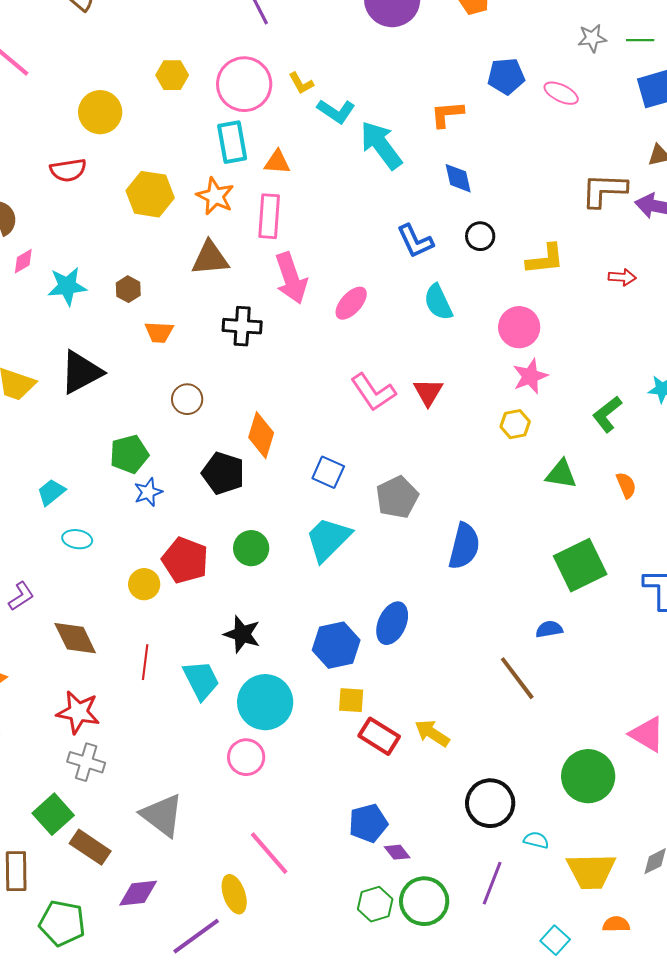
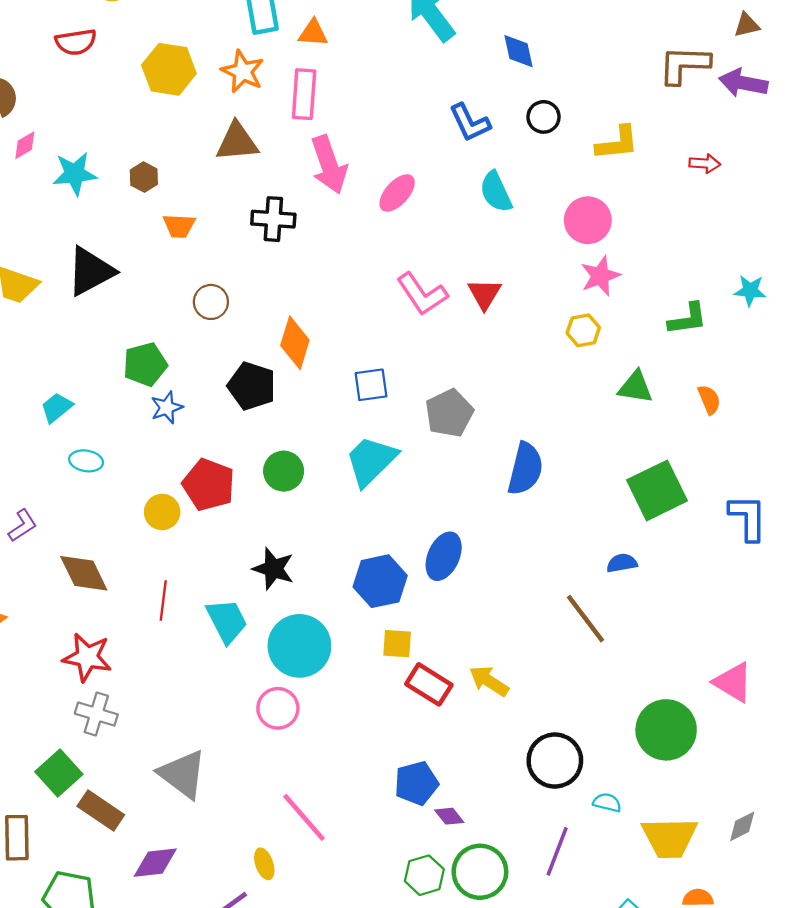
green L-shape: (607, 414) -> (688, 319), turned -150
blue square: (328, 472) -> (371, 385), turned -32
yellow ellipse: (234, 894) -> (264, 864), size x0.7

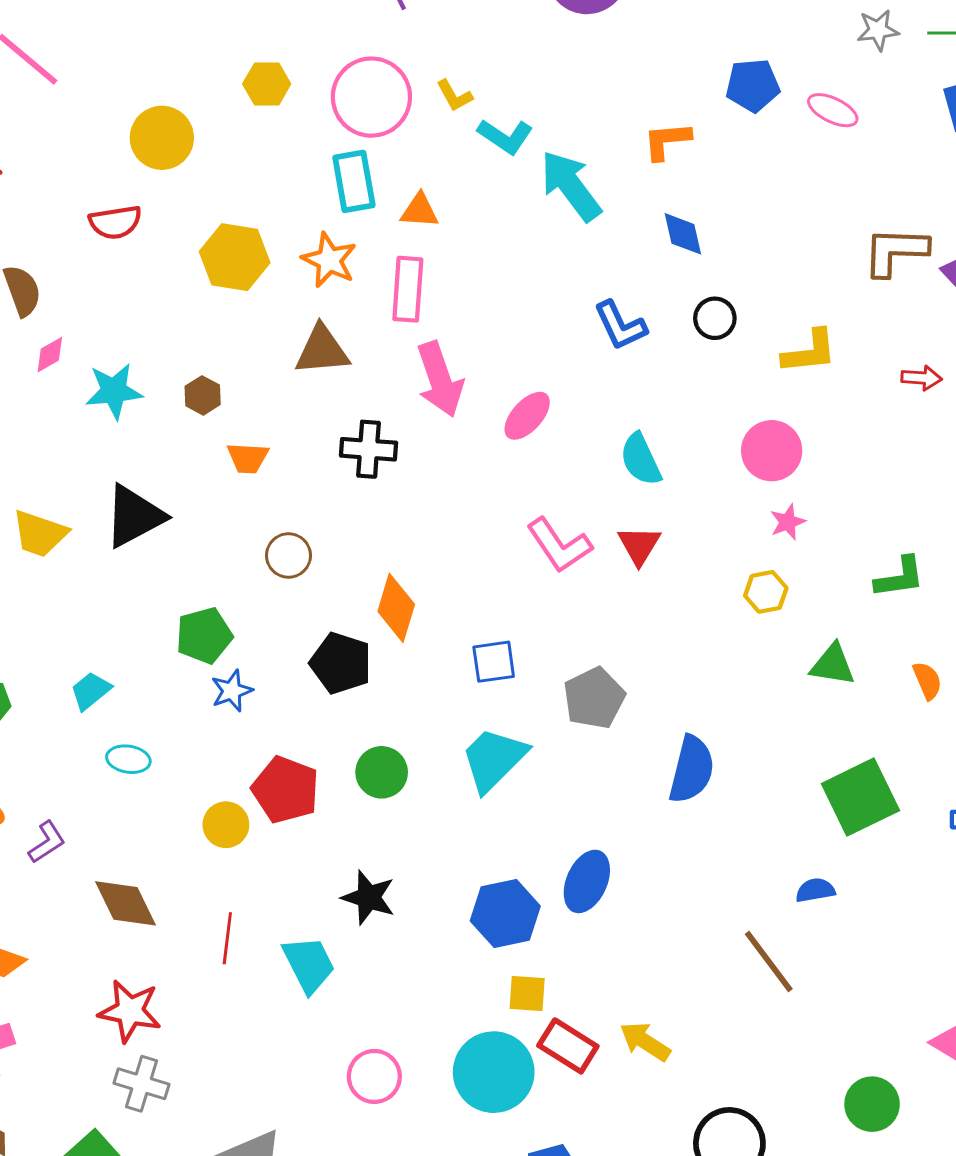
cyan semicircle: (496, 192) -> (641, 459), moved
pink star: (600, 276) -> (788, 522), size x0.7
cyan circle: (299, 646) -> (494, 1072), moved
green circle: (666, 730) -> (872, 1104), size x0.7

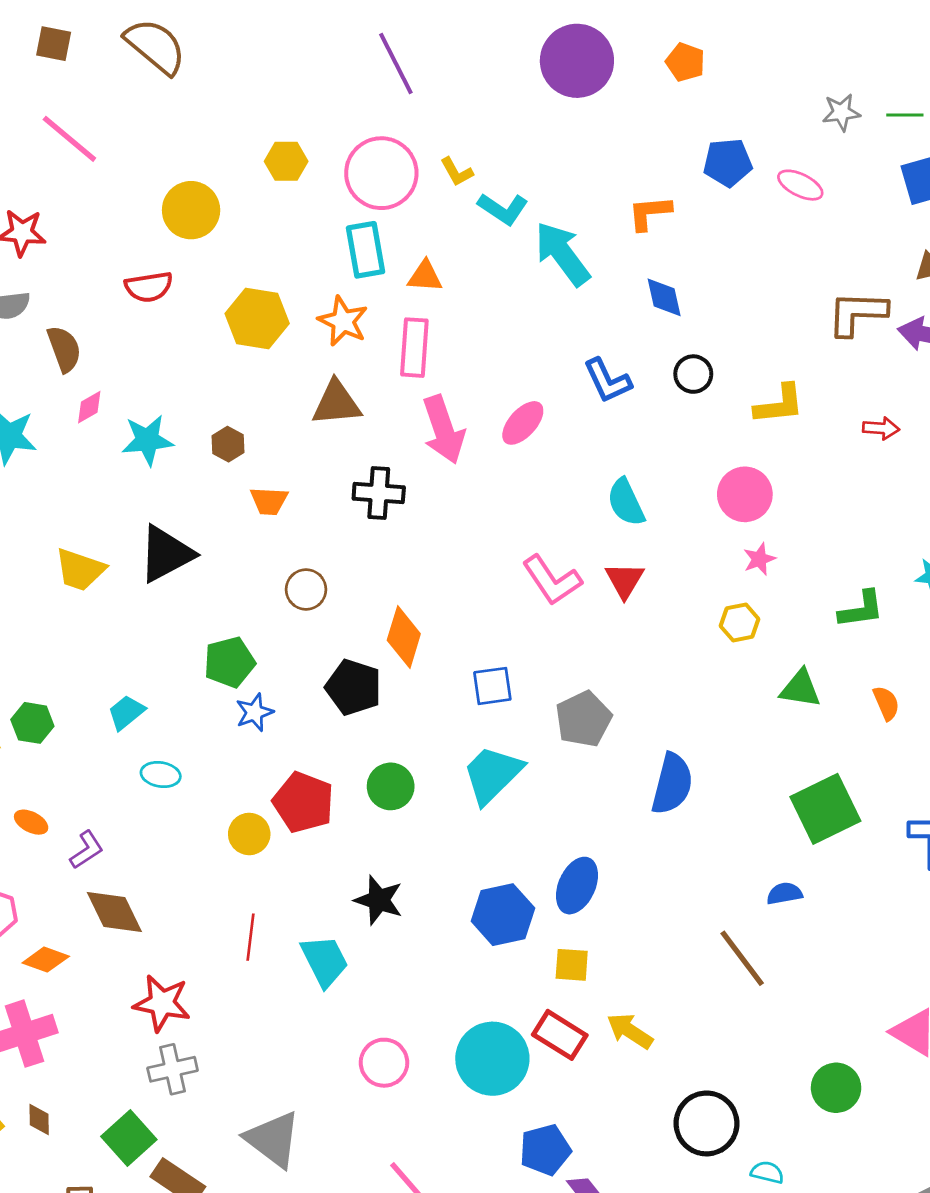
pink ellipse: (527, 416) -> (523, 423), moved
brown diamond: (125, 903) -> (114, 912), moved
yellow square: (527, 994) -> (572, 965), moved
gray cross: (141, 1084) -> (173, 1069), turned -30

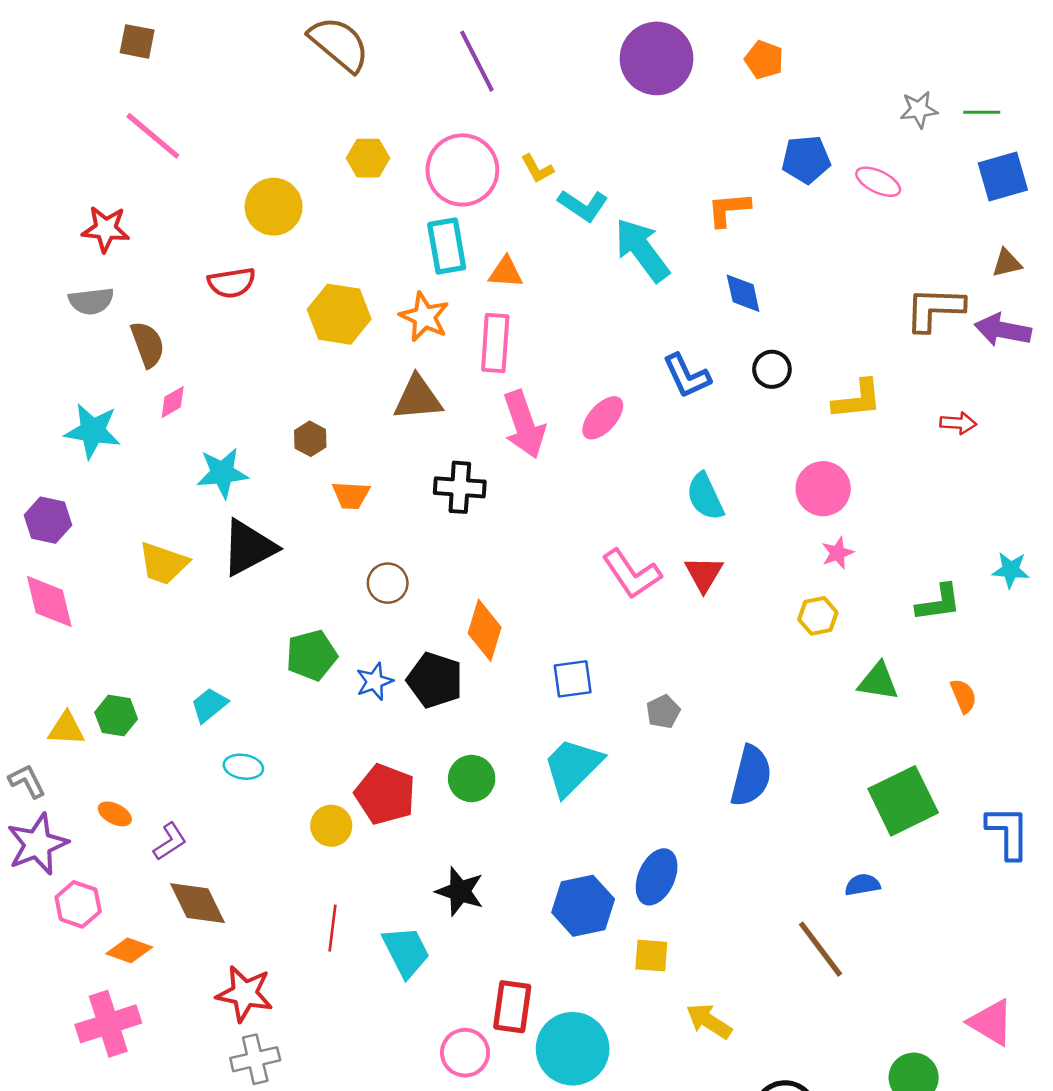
brown semicircle: (155, 46) -> (339, 44), moved
cyan star: (147, 440) -> (222, 473), moved
blue star: (254, 712) -> (375, 681), moved
gray pentagon: (584, 719) -> (663, 712), size x0.6
red rectangle: (560, 1035) -> (512, 1007), moved, turned 66

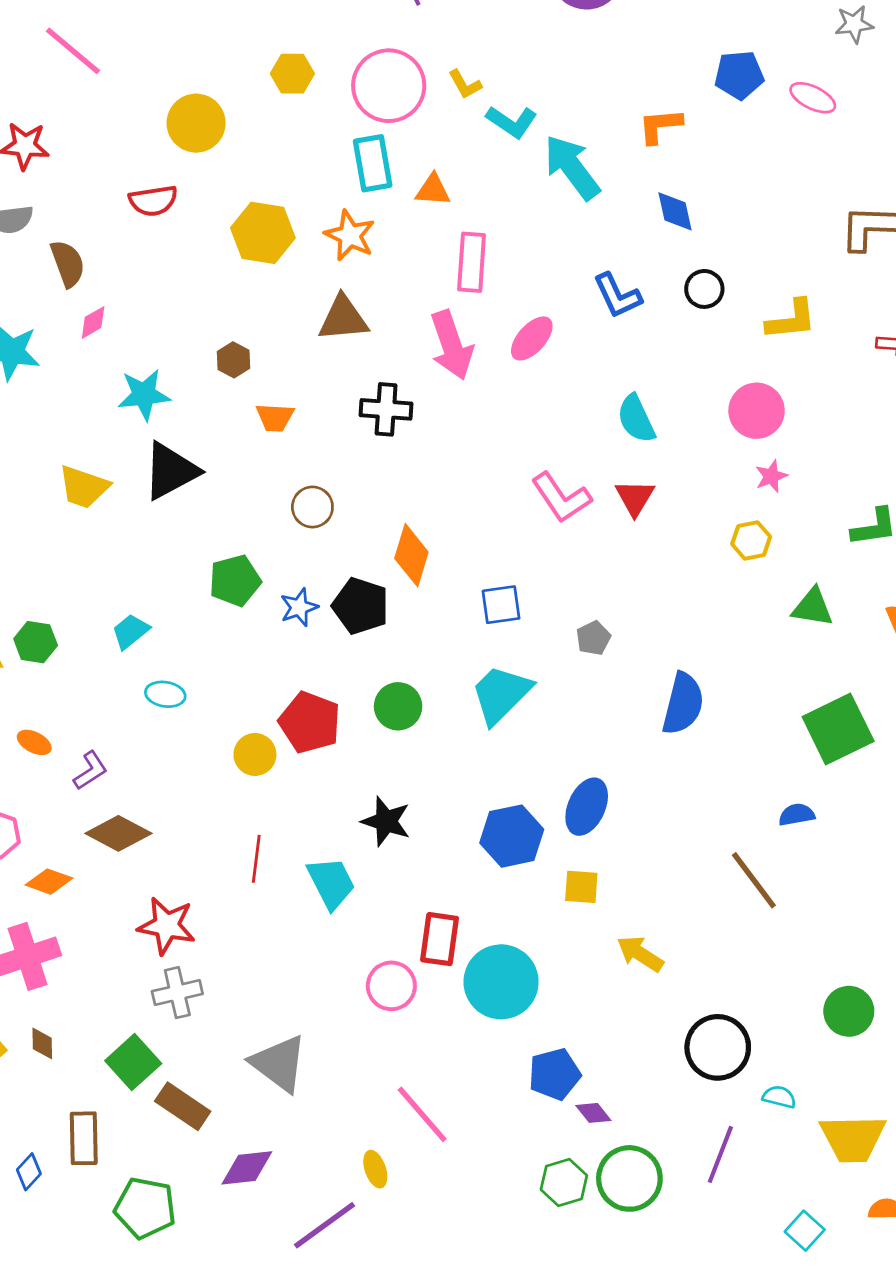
pink rectangle: (495, 343) -> (472, 262), moved
brown diamond: (197, 903) -> (118, 833), turned -36

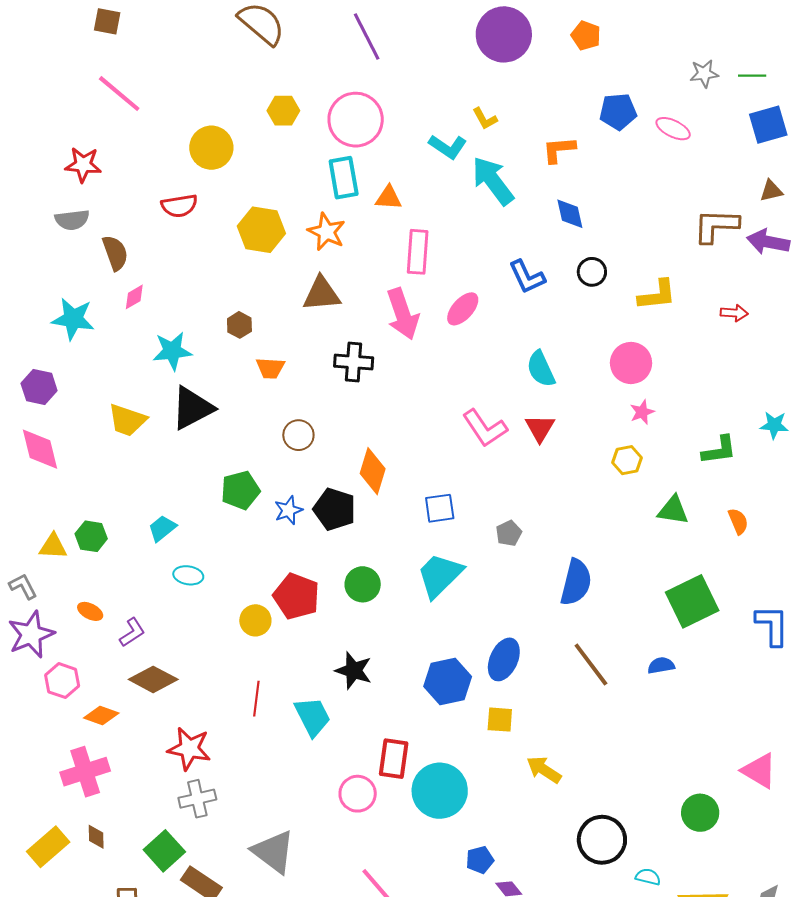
yellow L-shape: (465, 84) -> (485, 119), moved
brown line: (754, 880) -> (591, 664), moved
blue pentagon: (555, 1074) -> (480, 860), size x0.7

